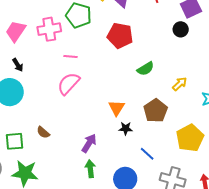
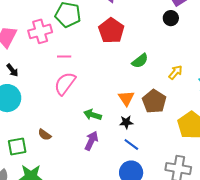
red pentagon: (120, 36) -> (111, 31), turned 30
orange triangle: (116, 108) -> (126, 98), moved
blue line: (147, 154) -> (131, 144), moved
green arrow: (90, 169) -> (93, 115), moved, turned -60

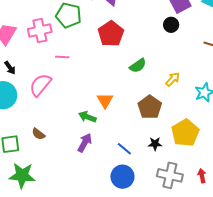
pink semicircle: (65, 84) -> (40, 85), moved
orange triangle: (126, 98) -> (105, 100), moved
black star: (126, 122) -> (155, 144), moved

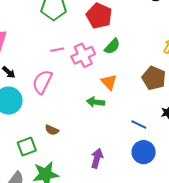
pink cross: (40, 31) -> (83, 55), moved
green semicircle: (138, 66) -> (112, 46), moved
purple arrow: (85, 143) -> (97, 158), moved

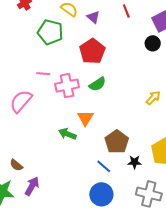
brown pentagon: (154, 78) -> (117, 142), moved
brown semicircle: (52, 130) -> (16, 165), moved
purple arrow: (97, 158) -> (32, 186), moved

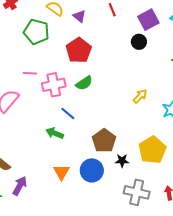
orange triangle: (85, 118) -> (61, 172), moved
blue line: (104, 166) -> (68, 114), moved
blue circle: (101, 194) -> (92, 170), moved

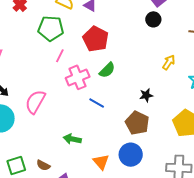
pink line: (30, 73) -> (60, 56), moved, turned -56
yellow arrow: (140, 96) -> (169, 62), moved
green arrow: (55, 133) -> (72, 139), moved
black star: (122, 161) -> (146, 95), moved

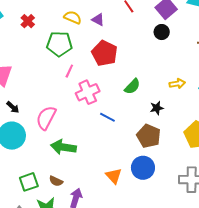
yellow arrow: (169, 62) -> (177, 84), moved, turned 49
green semicircle: (107, 70) -> (132, 86), moved
green arrow: (72, 139) -> (63, 147), moved, size x1.4

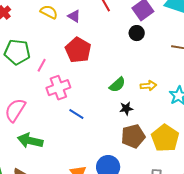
green pentagon: (59, 44) -> (17, 52), moved
green semicircle: (132, 86) -> (117, 85), moved
brown pentagon: (149, 136) -> (133, 136), moved, turned 30

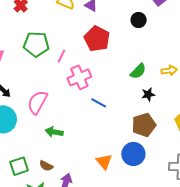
black circle: (137, 33) -> (139, 20), moved
brown pentagon: (133, 136) -> (144, 125), moved
green arrow: (30, 141) -> (54, 132), size x0.7

